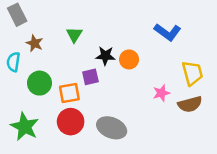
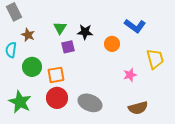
black star: (105, 56) -> (85, 32), moved
orange circle: (129, 59) -> (112, 44), moved
purple square: (90, 77) -> (68, 47), moved
brown semicircle: (190, 104) -> (138, 108), moved

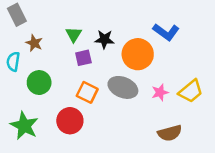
orange circle: (112, 44) -> (138, 54), size x1.6
yellow trapezoid: (155, 59) -> (191, 91), moved, turned 65
orange square: (56, 75) -> (87, 92), moved, turned 36
gray ellipse: (90, 103) -> (123, 87), moved

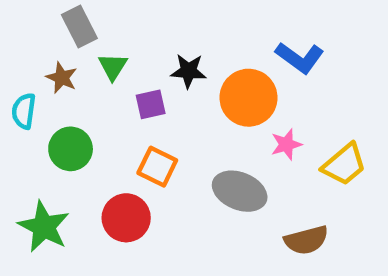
gray rectangle: (17, 15) -> (79, 26), moved
green triangle: (74, 34) -> (113, 67), moved
gray ellipse: (123, 87) -> (240, 191), moved
pink star: (160, 92) -> (286, 144), moved

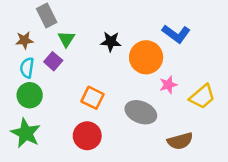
brown star: (62, 78) -> (24, 40), moved, turned -30
purple square: (151, 104) -> (53, 61), moved, turned -36
cyan semicircle: (24, 111) -> (27, 68), moved
green circle: (71, 149) -> (30, 95), moved
red circle: (126, 218) -> (87, 136), moved

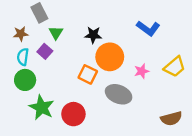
orange circle: (146, 57) -> (110, 57), moved
yellow trapezoid: (202, 97) -> (175, 67), moved
orange square: (92, 98) -> (88, 74), moved
green star: (26, 133) -> (42, 107), moved
brown semicircle: (180, 141) -> (171, 118), moved

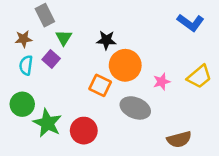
blue L-shape: (148, 28) -> (190, 23), moved
green circle: (25, 80) -> (22, 104), moved
brown semicircle: (171, 118) -> (179, 139), moved

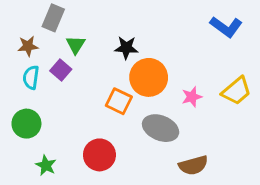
gray rectangle: (45, 15) -> (53, 18), turned 50
green star: (47, 123) -> (46, 165), moved, size x0.6
brown semicircle: (179, 139) -> (193, 165), moved

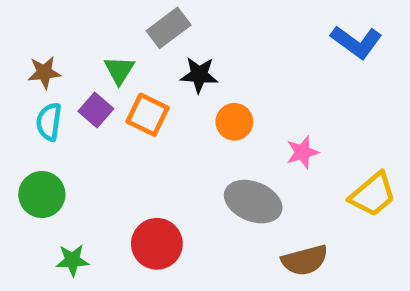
gray rectangle: (53, 18) -> (169, 28), moved, turned 30
orange circle: (149, 77) -> (234, 122), size x0.6
yellow trapezoid: (237, 91) -> (373, 195), moved
orange square: (119, 101) -> (148, 115), moved
green star: (46, 165) -> (72, 260), turned -30

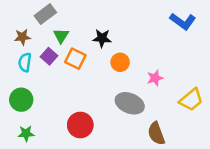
gray rectangle: (169, 28) -> (45, 14), moved
green star: (72, 260) -> (26, 133), moved
brown semicircle: (305, 260) -> (156, 133), turned 85

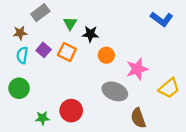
green triangle: (61, 36) -> (70, 23), moved
pink star: (155, 78) -> (137, 69), size x1.5
green star: (26, 133) -> (42, 118), moved

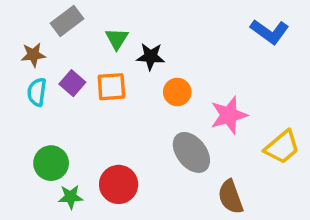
orange square: (67, 52) -> (111, 87), turned -30
green circle: (19, 88) -> (51, 163), moved
gray ellipse: (115, 91) -> (191, 152), turned 30

